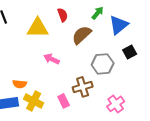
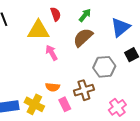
green arrow: (98, 13) -> (85, 15), moved
red semicircle: (63, 15) -> (56, 14), moved
pink arrow: (52, 59) -> (52, 53), moved, turned 35
orange semicircle: (20, 84) -> (53, 87), moved

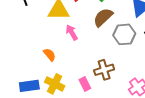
gray hexagon: (104, 67) -> (124, 34), moved
orange semicircle: (53, 87) -> (50, 55), moved, turned -136

